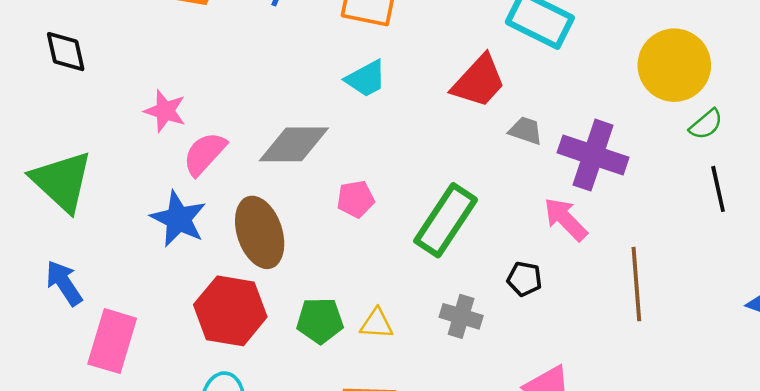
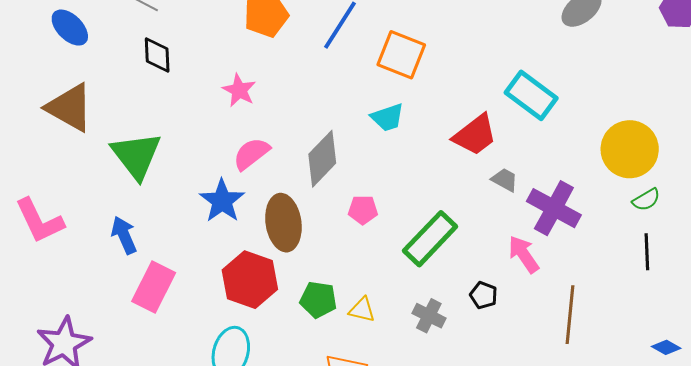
pink star: (165, 111) -> (239, 90), moved
gray diamond: (294, 144) -> (322, 159), turned -56

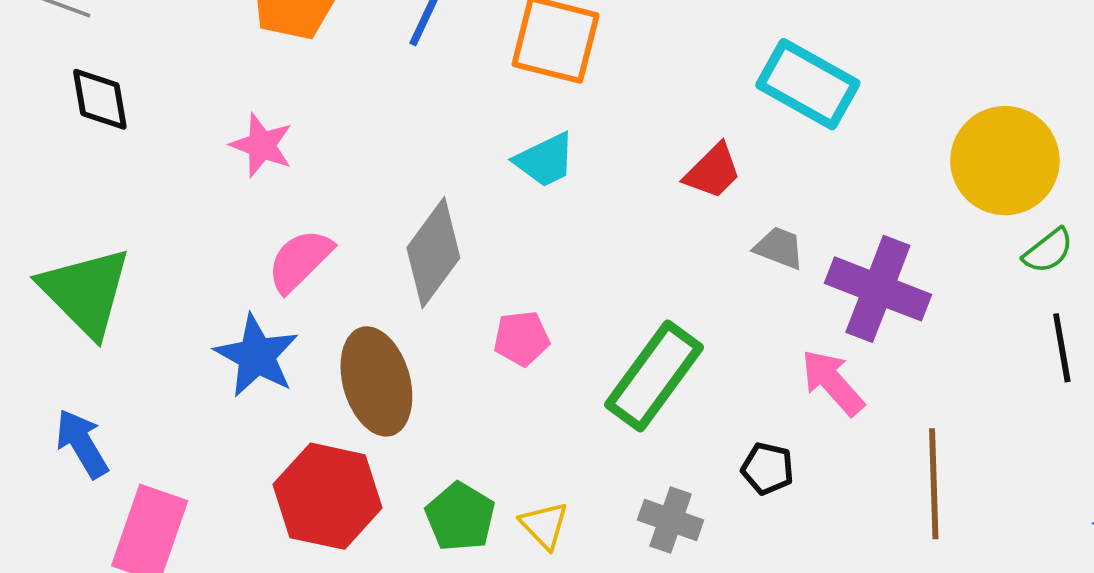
red trapezoid: (475, 135) -> (713, 171), size x0.7
green pentagon: (318, 300) -> (460, 517), turned 30
yellow triangle: (362, 310) -> (544, 525), turned 40

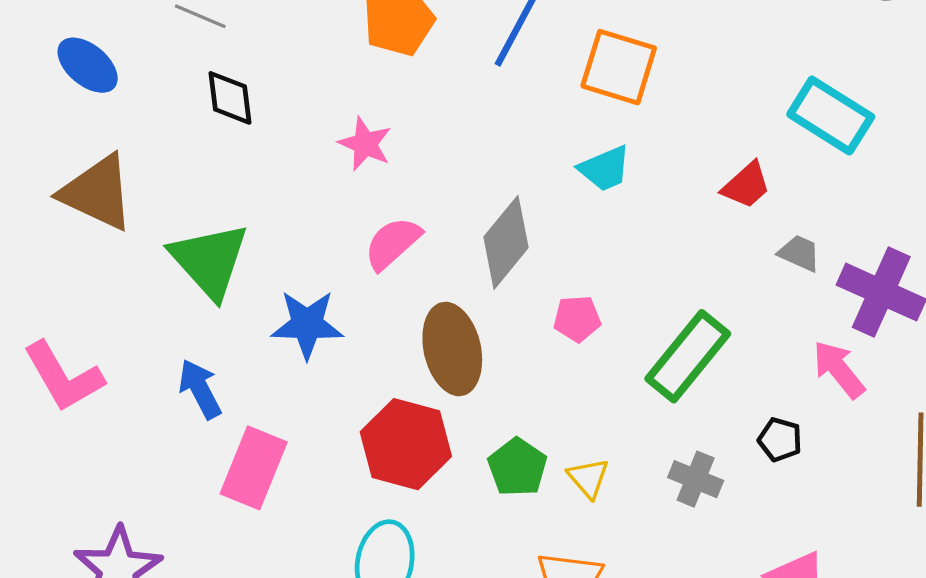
blue star: (257, 356) -> (307, 324), moved, turned -30

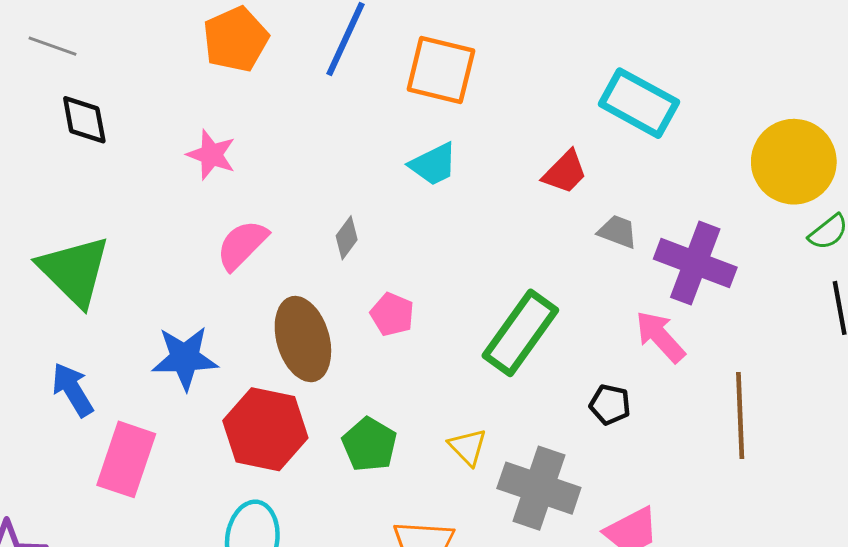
gray diamond: (506, 242) -> (347, 238), size x0.5
pink pentagon: (577, 319) -> (392, 314), moved, turned 30
blue star: (307, 324) -> (185, 358), moved
yellow triangle: (588, 478) -> (468, 447), moved
gray cross: (696, 479) -> (539, 488), moved, size x1.6

